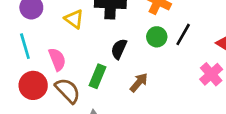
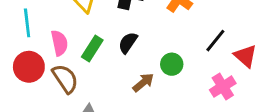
black line: (183, 34) -> (215, 41), moved
green circle: (157, 37) -> (172, 64), moved
green rectangle: (98, 76) -> (92, 48), moved

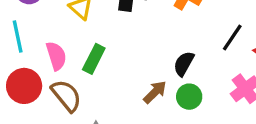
black semicircle: (128, 43) -> (184, 64), moved
green circle: (172, 64) -> (189, 97), moved

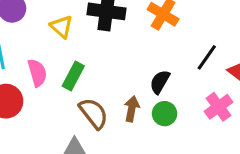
brown arrow: (155, 92) -> (132, 109), turned -35
brown semicircle: (66, 96) -> (94, 113), moved

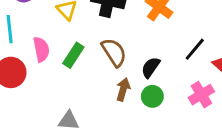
brown semicircle: (94, 113) -> (114, 52), moved

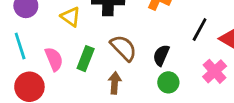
brown arrow: (123, 89) -> (115, 83), moved

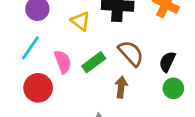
cyan line: (20, 46) -> (30, 48), turned 50
green rectangle: (86, 59) -> (94, 62), turned 30

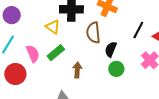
yellow triangle: (81, 21) -> (53, 27), moved
brown semicircle: (131, 53) -> (93, 33), moved, turned -140

